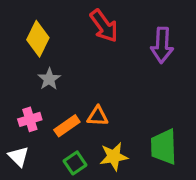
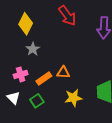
green square: (75, 163) -> (37, 101), moved

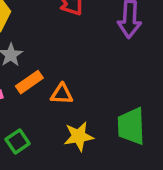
orange rectangle: (44, 79) -> (29, 82), moved

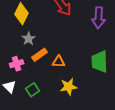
green trapezoid: (131, 126) -> (100, 62), moved

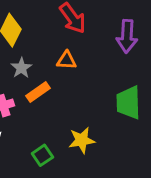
orange triangle: (59, 62) -> (67, 60), moved
green square: (33, 90) -> (42, 155), moved

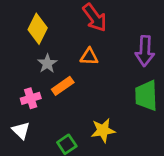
purple arrow: (127, 36) -> (145, 51), moved

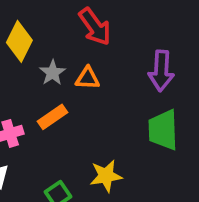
gray star: (47, 64) -> (53, 73), moved

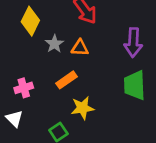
orange rectangle: (53, 117) -> (66, 80), moved
yellow star: (106, 176) -> (83, 108), moved

